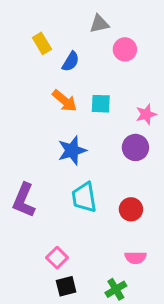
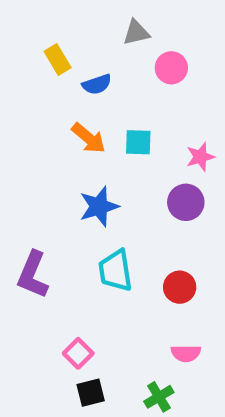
blue semicircle: (71, 61) -> (97, 84), turned 40

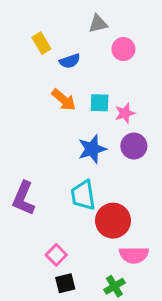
pink star: (200, 157) -> (125, 113), moved
blue star: (99, 206) -> (92, 149), moved
red circle: (180, 287) -> (113, 221), moved, size x1.5
pink semicircle: (186, 353) -> (134, 255), size x1.4

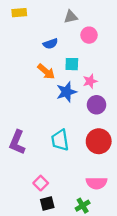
yellow rectangle: (41, 43) -> (19, 13), moved, turned -64
cyan square: (100, 103) -> (72, 64), moved
blue star: (92, 149) -> (66, 92), moved
red circle: (113, 221) -> (99, 141), moved

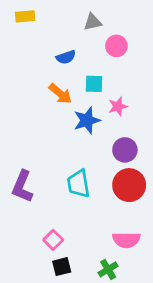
purple circle: (97, 105) -> (125, 150), moved

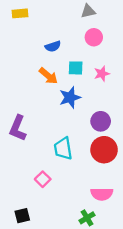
gray triangle: (93, 22) -> (88, 11), moved
pink star: (118, 106) -> (102, 74), moved
purple L-shape: (22, 186) -> (18, 128), moved
pink square: (53, 240) -> (43, 179), moved
black square: (62, 267) -> (22, 216), moved

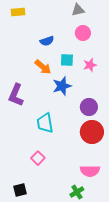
purple L-shape: (18, 128) -> (16, 95), moved
cyan trapezoid: (63, 149) -> (45, 123), moved

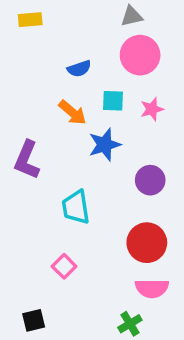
pink circle: (83, 33) -> (140, 55), size x1.5
red circle: (92, 132) -> (147, 243), moved

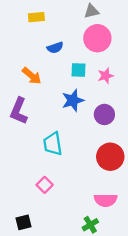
yellow rectangle: (30, 20) -> (36, 17), moved
orange arrow: (72, 113) -> (32, 76), moved
purple circle: (150, 180) -> (104, 114), moved
red circle: (147, 243) -> (110, 157), moved

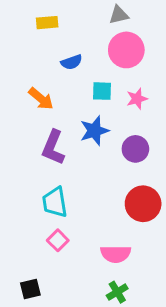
purple L-shape: (19, 111) -> (53, 147), moved
cyan trapezoid: (53, 144) -> (55, 202), moved
pink semicircle: (106, 200) -> (116, 254), moved

